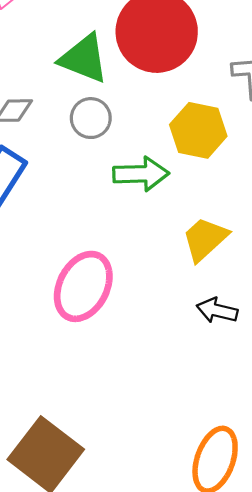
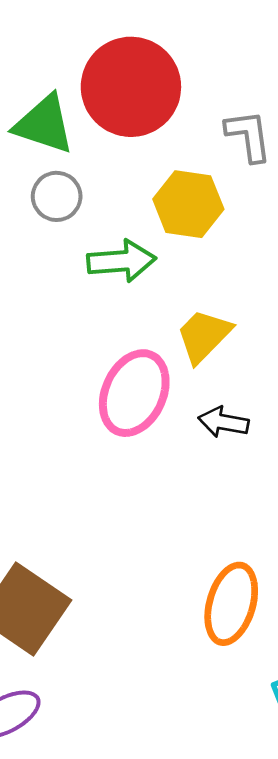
pink ellipse: (83, 286) -> (134, 393), moved

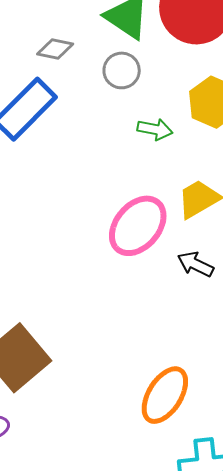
green arrow: (121, 261) -> (155, 129), size x0.7

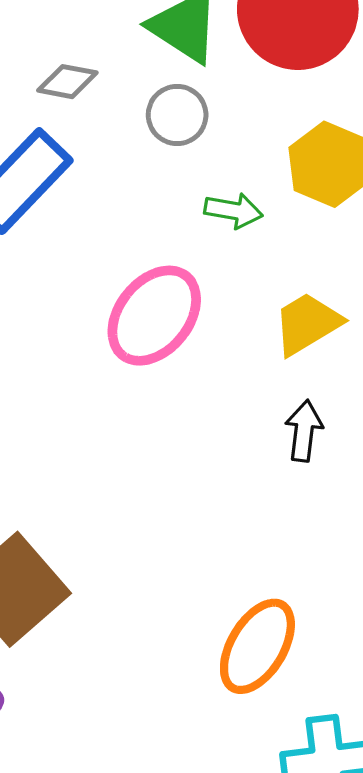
pink ellipse: (138, 226) -> (154, 316), moved
black arrow: (195, 264) -> (304, 431), turned 72

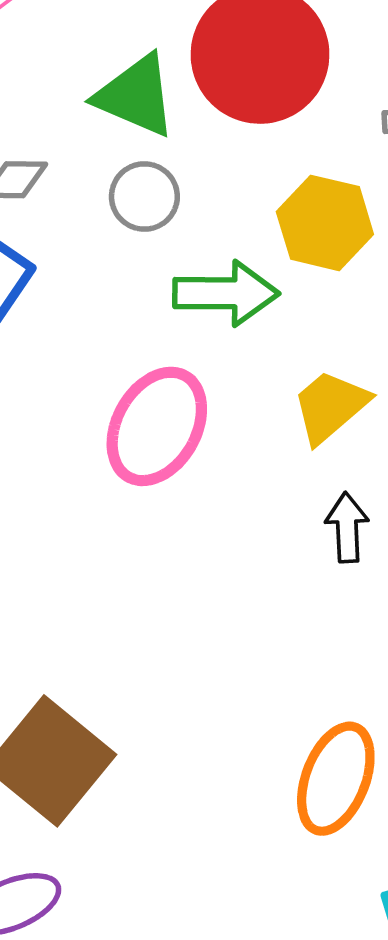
green arrow: (233, 211) -> (226, 293), size x1.6

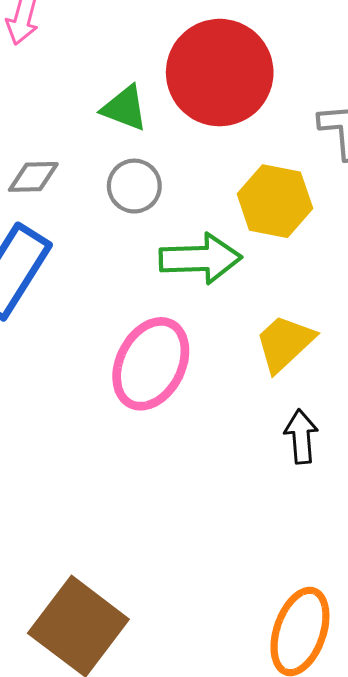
green triangle: (136, 96) -> (125, 108), size x0.7

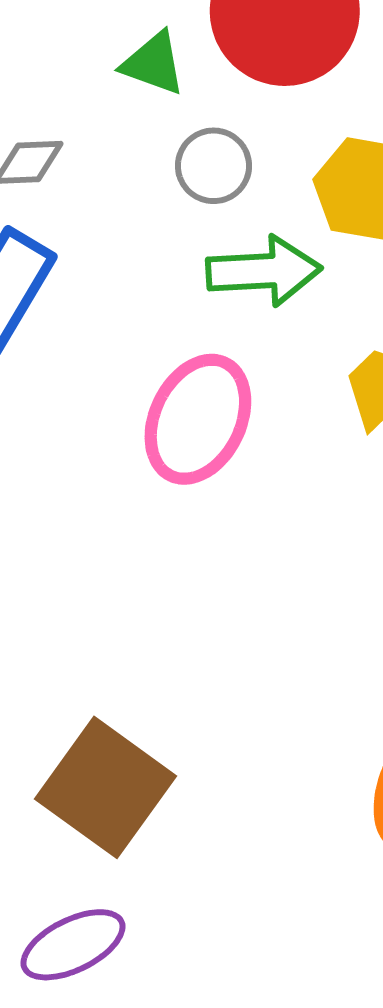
gray circle: (134, 186) -> (213, 166), moved

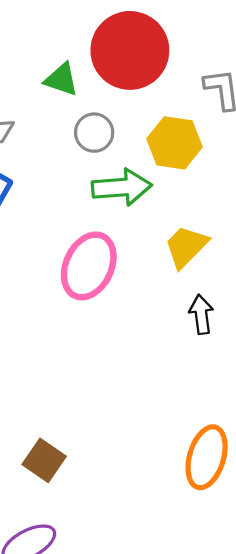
brown square: (105, 787) -> (44, 460), size x0.6

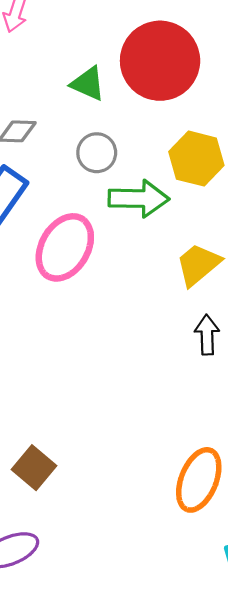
gray circle: (94, 133) -> (97, 153), moved
pink ellipse: (89, 266) -> (65, 247), moved

